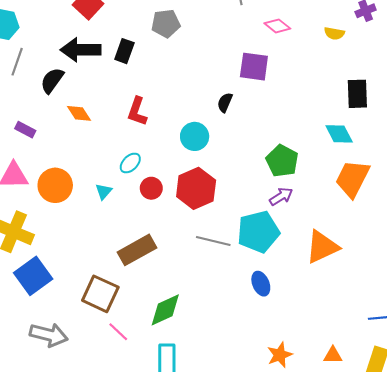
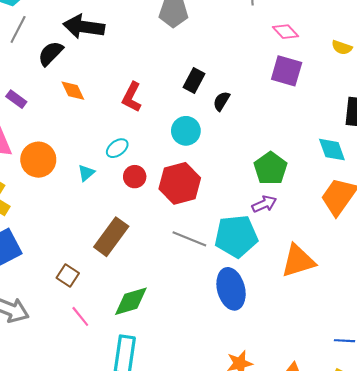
black rectangle: (124, 51) -> (194, 80), moved
purple square: (254, 67) -> (287, 71), moved
brown rectangle: (137, 250) -> (111, 237), turned -33
blue ellipse: (261, 284) -> (231, 289), size x1.6
brown square: (100, 294) -> (68, 275), size x0.6

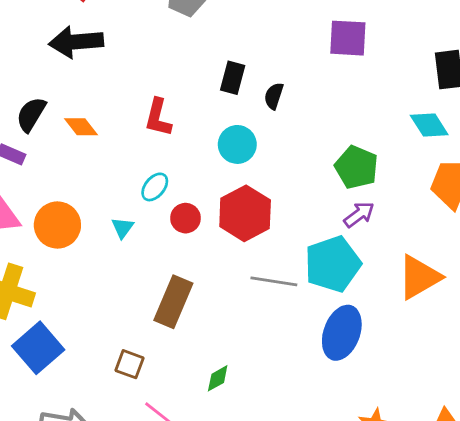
black semicircle: (51, 53) -> (31, 114), moved
blue ellipse: (231, 289) -> (342, 333), turned 48
green diamond: (131, 301) -> (218, 378), size x0.6

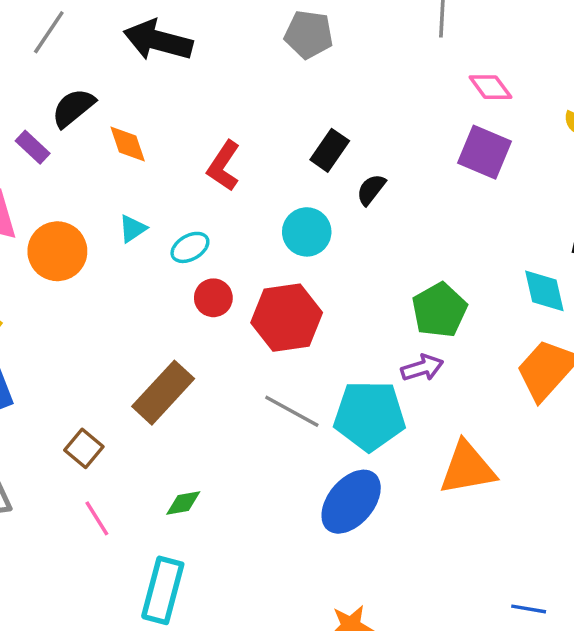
cyan triangle: (123, 228) -> (133, 229), moved

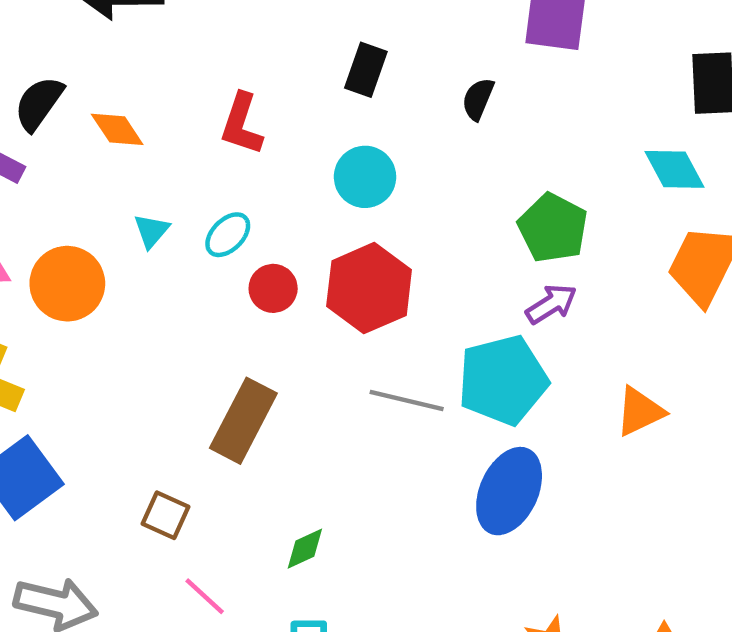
black semicircle: (371, 190) -> (478, 99), moved
orange triangle: (467, 468) -> (640, 412), size x0.7

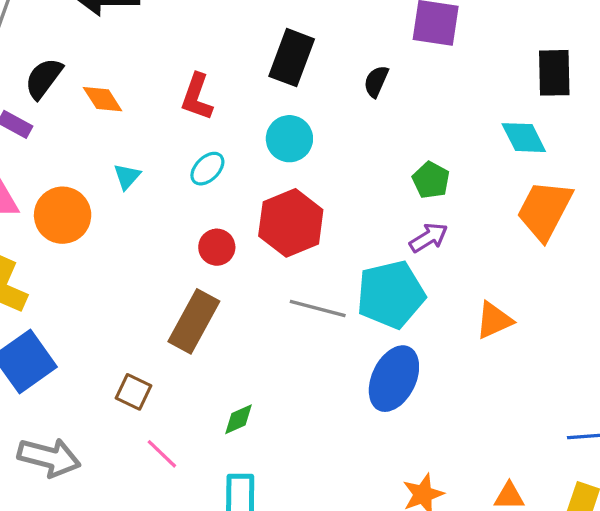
black rectangle: (366, 70) -> (292, 58), size x1.4
green pentagon: (553, 228) -> (431, 180), size x0.7
cyan ellipse: (228, 235) -> (207, 169), moved
red circle: (273, 288) -> (217, 247), moved

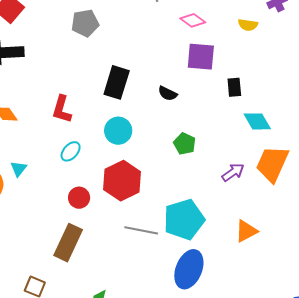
black rectangle: (554, 73) -> (234, 87), moved, size x0.7
black semicircle: (376, 81) -> (168, 94), turned -84
cyan triangle: (127, 176) -> (18, 169), moved
green pentagon: (431, 180) -> (185, 144), moved
purple arrow: (429, 238) -> (233, 172), moved

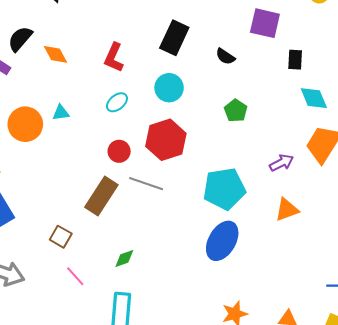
cyan triangle: (18, 169) -> (61, 113), turned 36
purple arrow: (233, 172) -> (282, 163), moved
gray line: (141, 230) -> (146, 184), moved

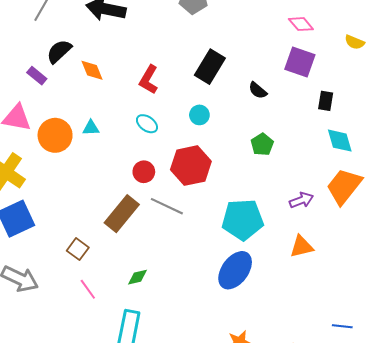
cyan circle: (169, 88) -> (199, 115), size x0.7
cyan ellipse: (117, 102) -> (147, 124), turned 70

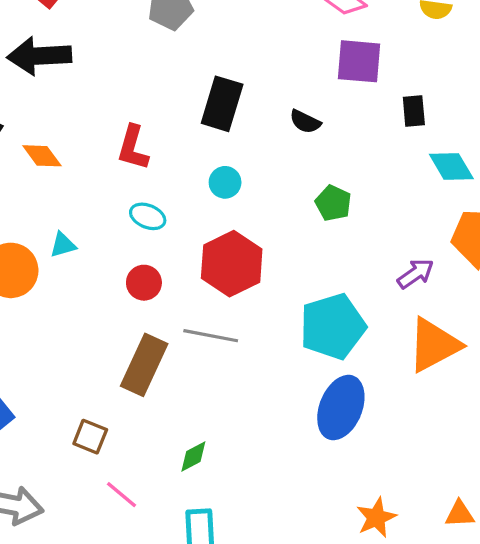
red circle: (144, 172) -> (144, 283), moved
orange triangle: (302, 247) -> (434, 345), size x1.5

